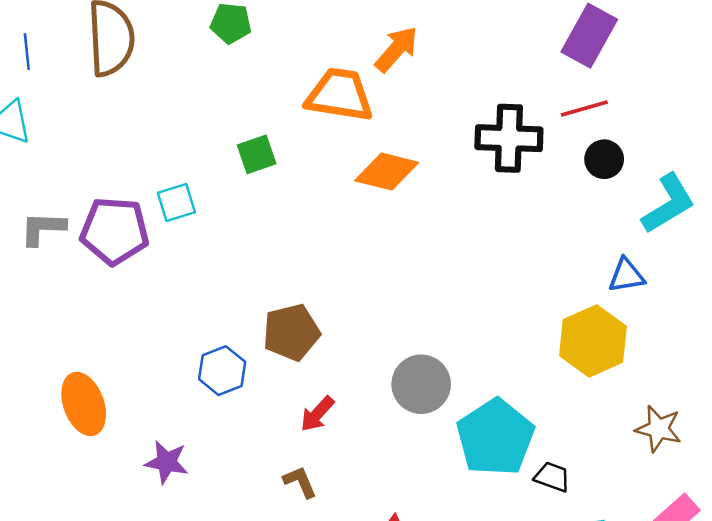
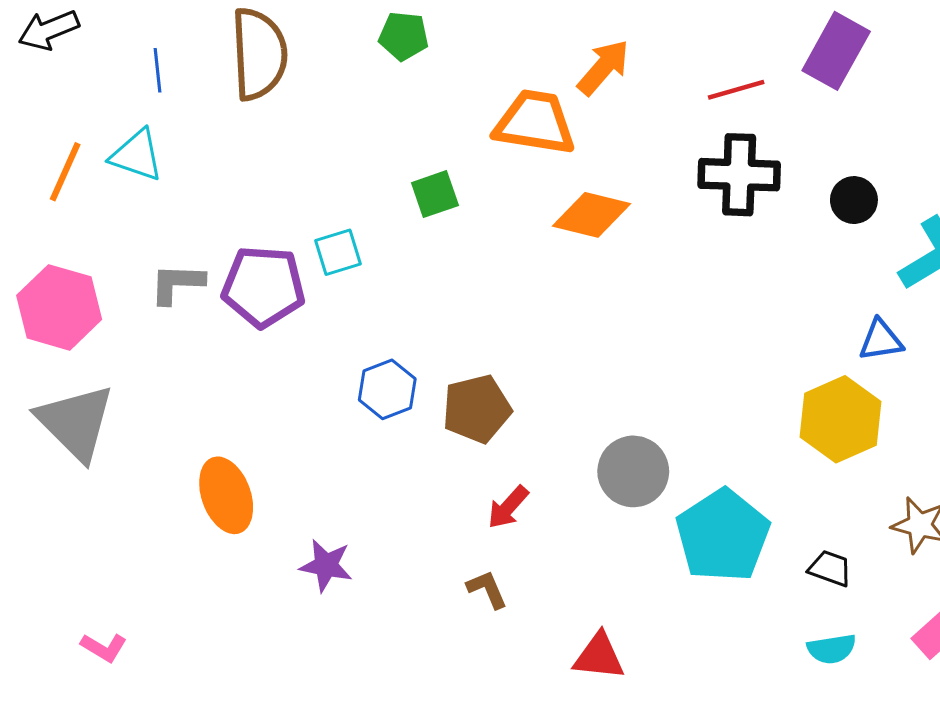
red line: (584, 109) -> (736, 90), moved
blue hexagon: (222, 371) -> (387, 389), moved
black trapezoid: (552, 477) -> (830, 568), moved

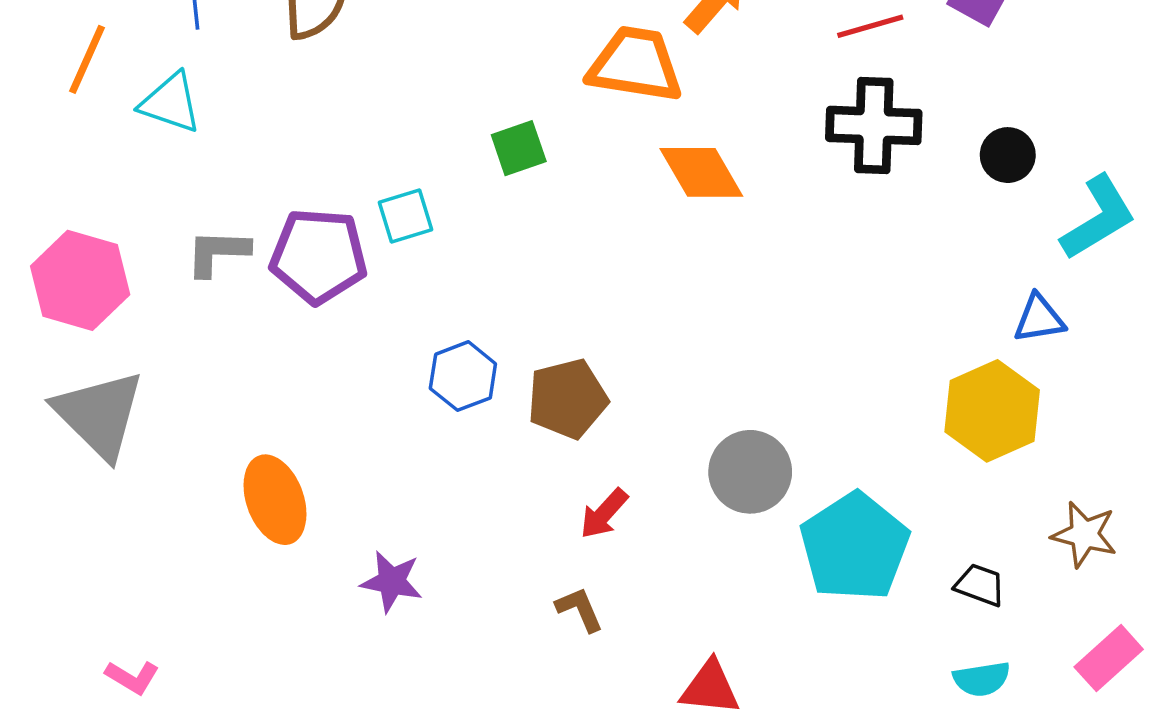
orange line: (65, 172) -> (87, 59), moved
orange diamond: (591, 215) -> (701, 172), turned 46

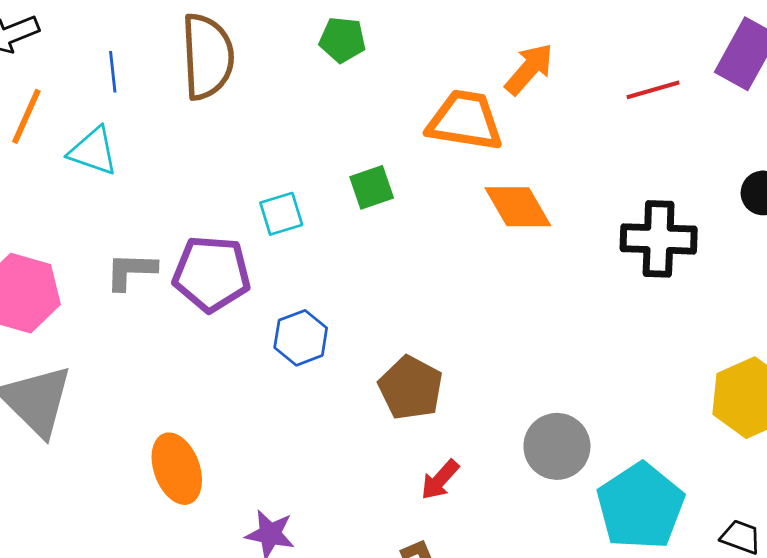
black cross: (874, 125) -> (659, 239), moved
cyan square: (406, 216) -> (281, 214), moved
blue hexagon: (463, 376) -> (301, 338), moved
brown pentagon: (567, 399) -> (411, 388), turned -30

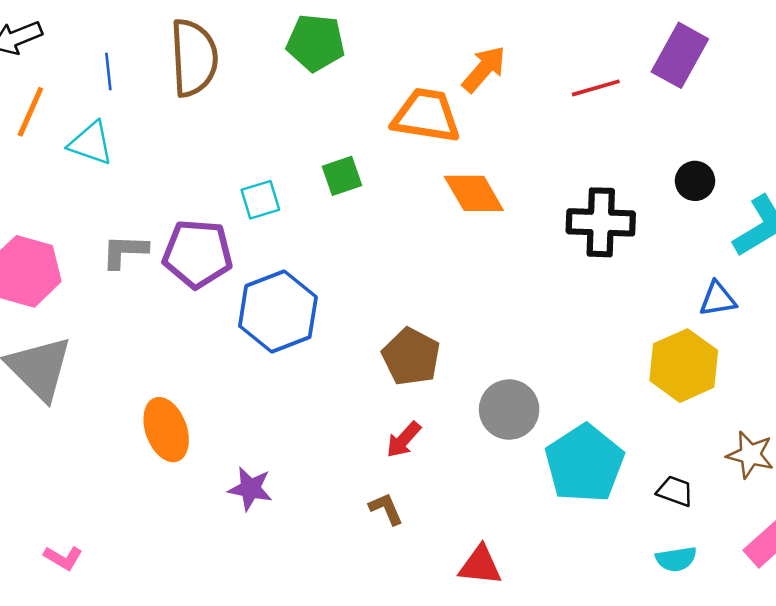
green pentagon: (342, 40) -> (316, 43), size x1.4
blue hexagon: (301, 338) -> (278, 312), size x1.6
brown pentagon: (411, 388) -> (411, 357), moved

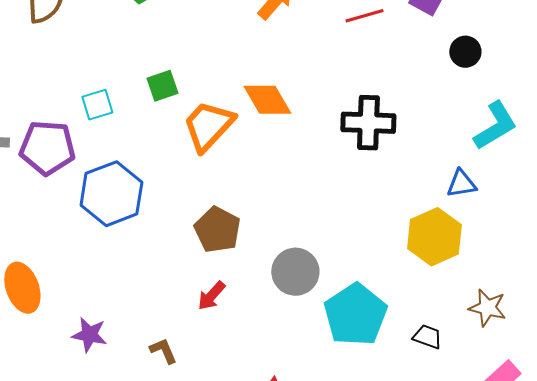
orange trapezoid: (426, 116) -> (208, 126), moved, turned -56
black circle: (695, 181) -> (465, 52), moved
brown L-shape: (386, 509) -> (163, 351), moved

